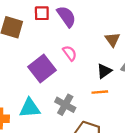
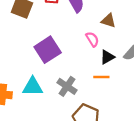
brown triangle: (113, 40) -> (108, 21), moved, turned -42
pink semicircle: (70, 53) -> (92, 39), moved

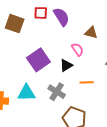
black triangle: (107, 57) -> (66, 65), moved

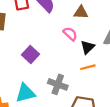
purple square: (38, 60) -> (31, 54), size x0.7
black triangle: (66, 65) -> (88, 47), moved

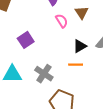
brown triangle: (81, 12) -> (82, 13), turned 40
pink semicircle: (70, 34) -> (62, 21), moved

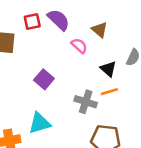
black triangle: (80, 46) -> (108, 69), turned -32
gray cross: (44, 74) -> (86, 102), moved

